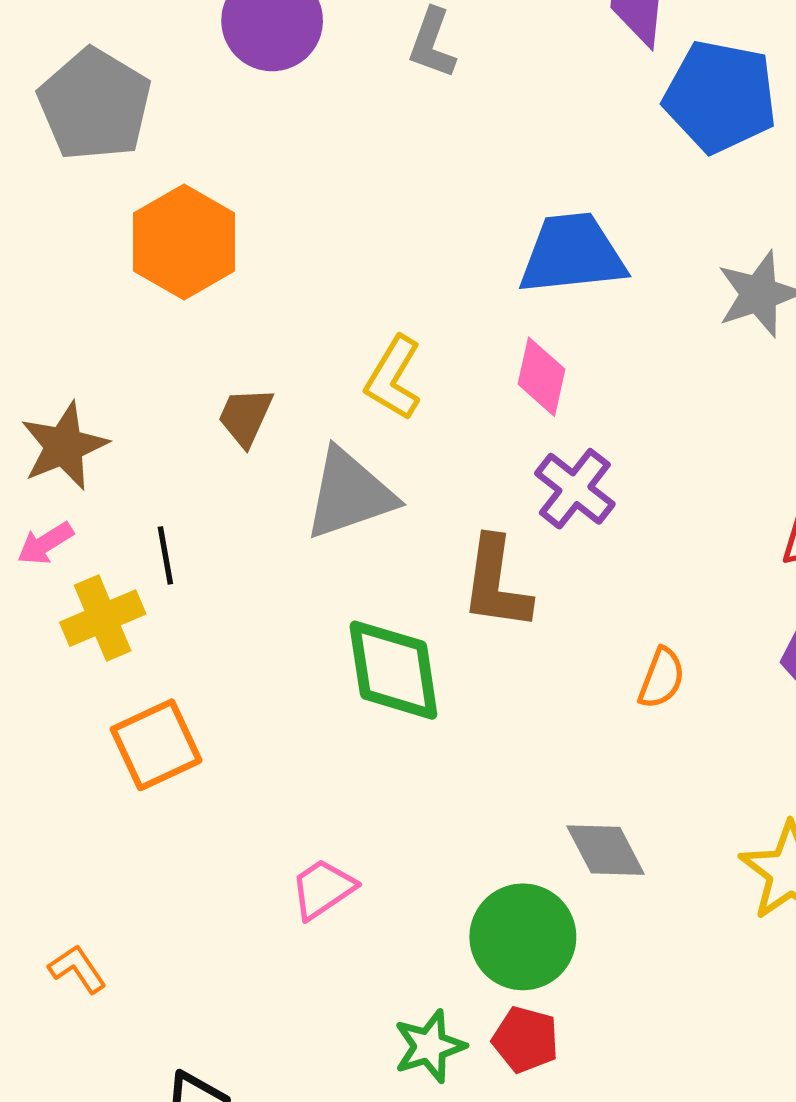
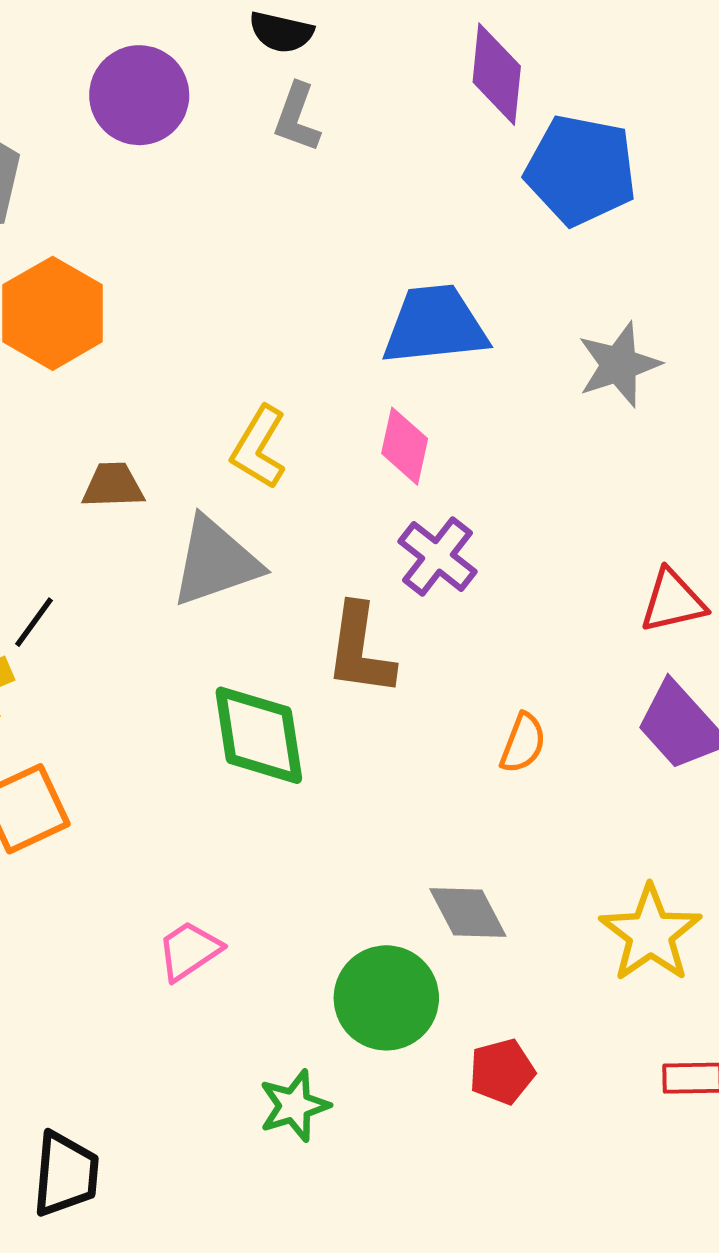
brown trapezoid: (245, 417) -> (113, 485), turned 64
black line: (165, 555) -> (34, 622), turned 46
red pentagon: (526, 1040) -> (502, 1072), moved, turned -30

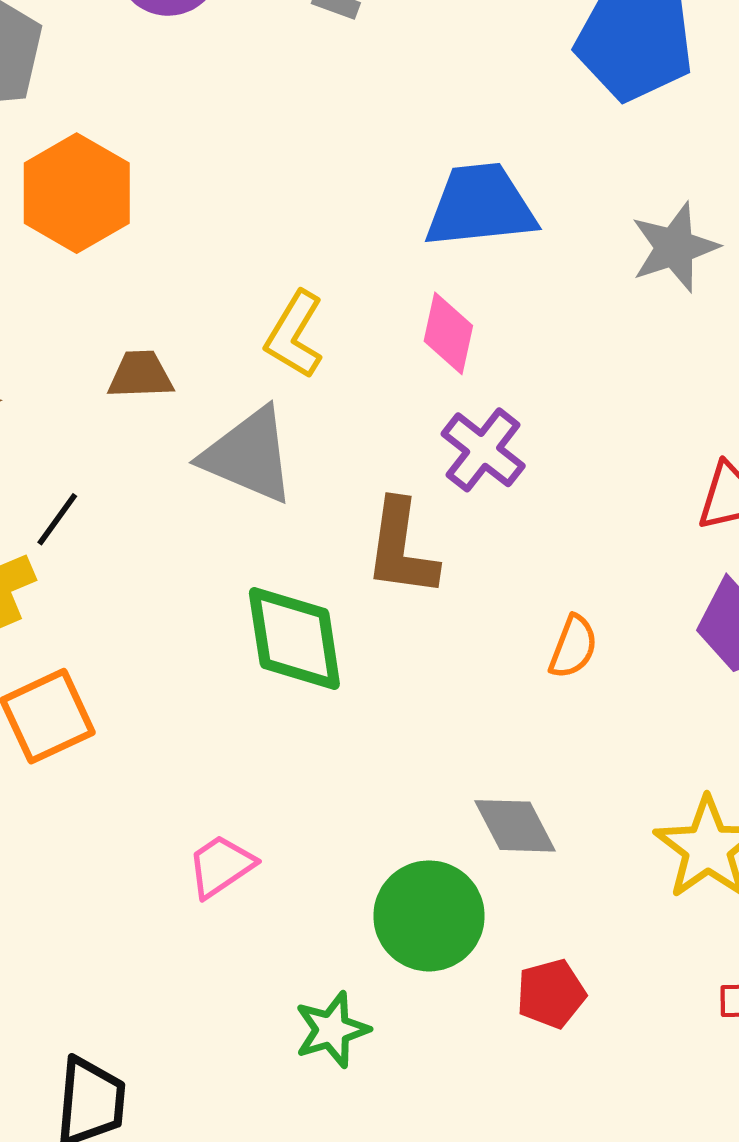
gray triangle: (215, 562) -> (249, 455), turned 42

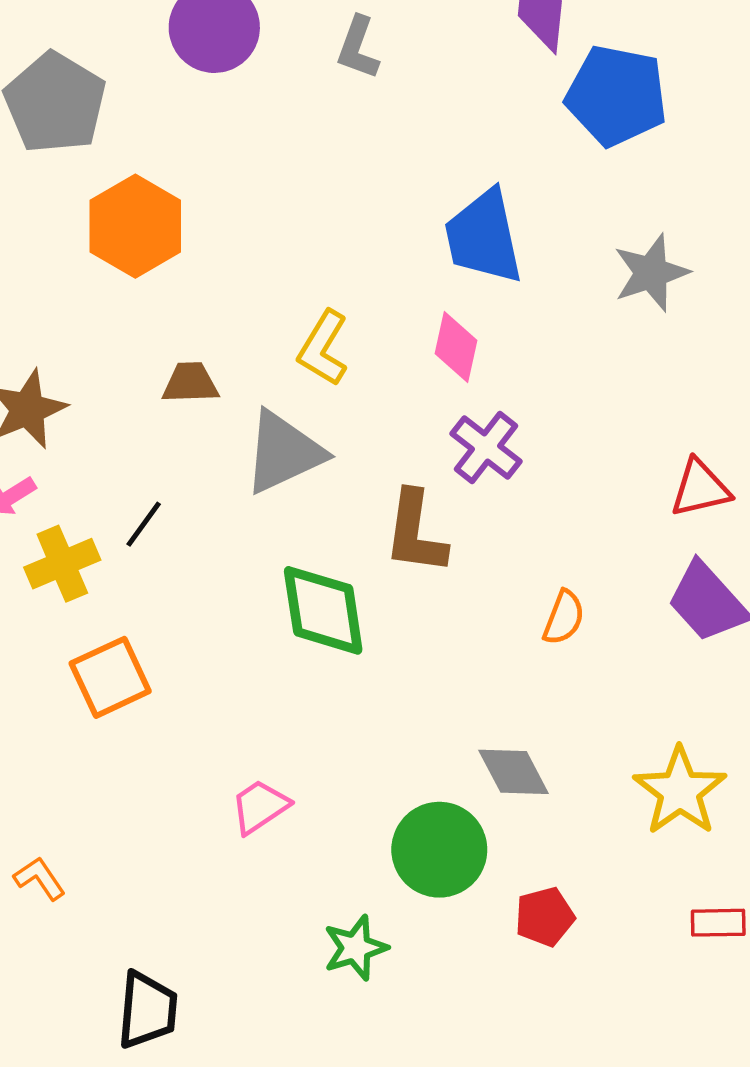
blue trapezoid: (480, 206) -> (484, 237), turned -96
gray triangle: (249, 455) -> (284, 452), turned -48
black line: (57, 519) -> (144, 524), moved

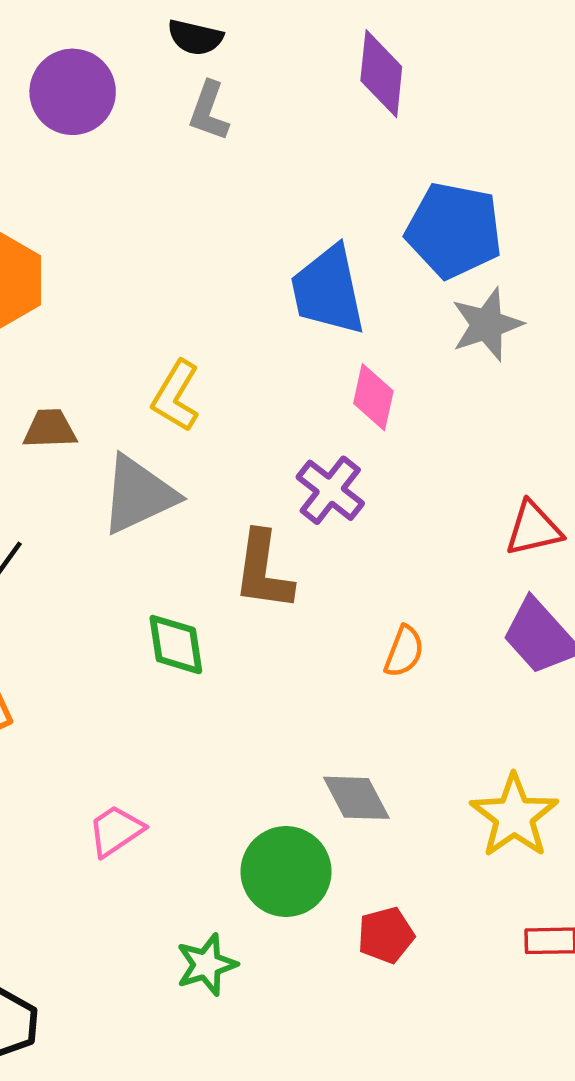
blue pentagon: (616, 96) -> (454, 230), moved
pink diamond: (456, 347) -> (373, 397), moved
green diamond: (323, 610) -> (176, 645), size x0.7

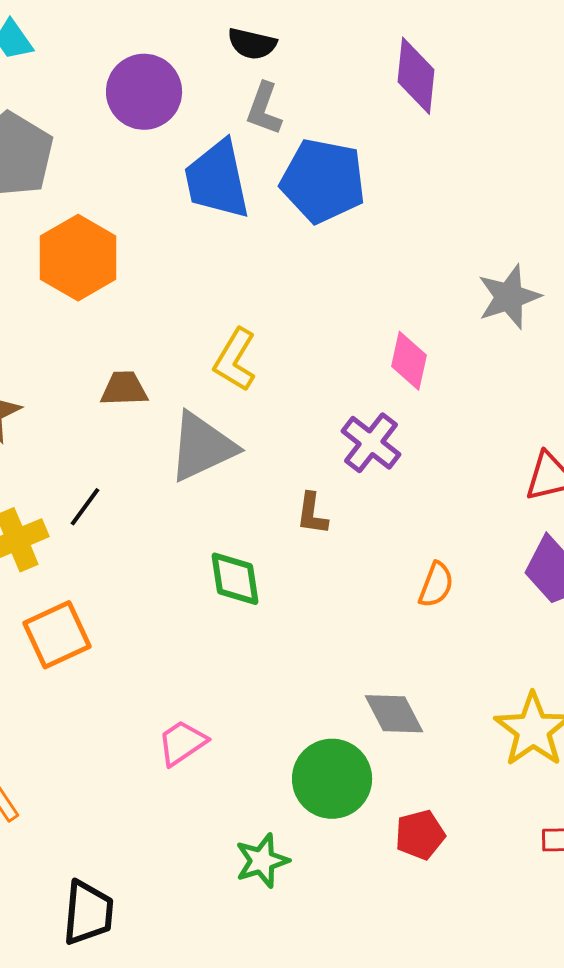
blue pentagon: (454, 230) -> (323, 181), moved
blue trapezoid: (328, 290) -> (217, 180), moved
brown L-shape: (263, 571) -> (312, 514), size x0.6

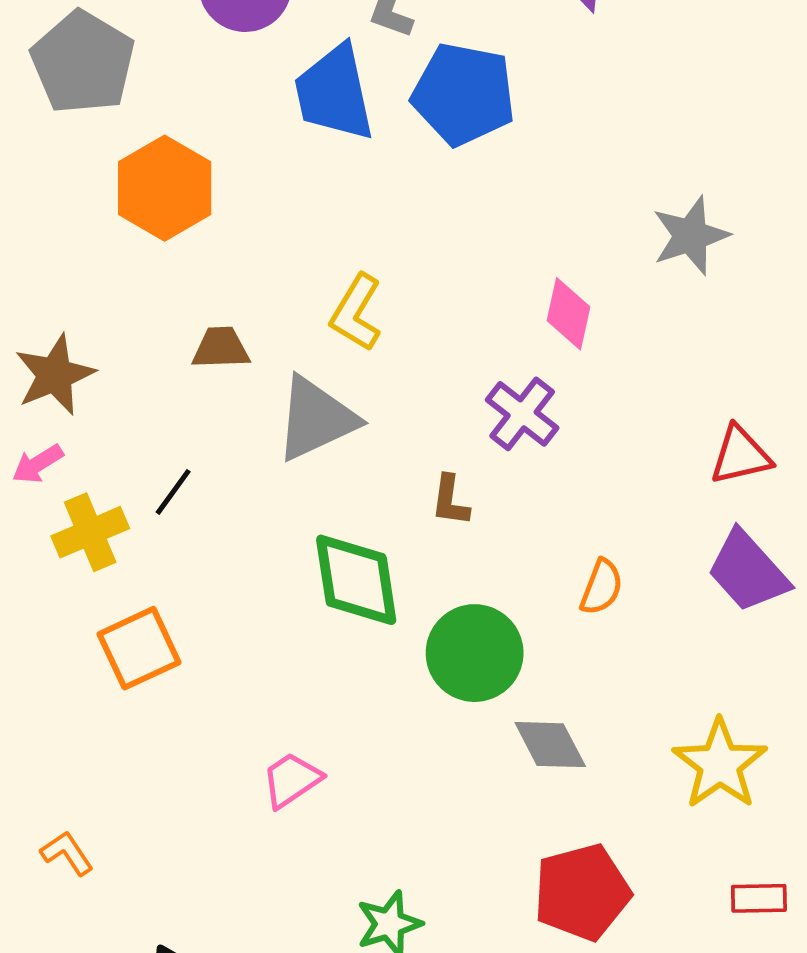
green diamond: (235, 579) -> (356, 580), size x1.4
green circle: (332, 779) -> (475, 653), moved
red pentagon: (420, 835) -> (582, 892), size x1.6

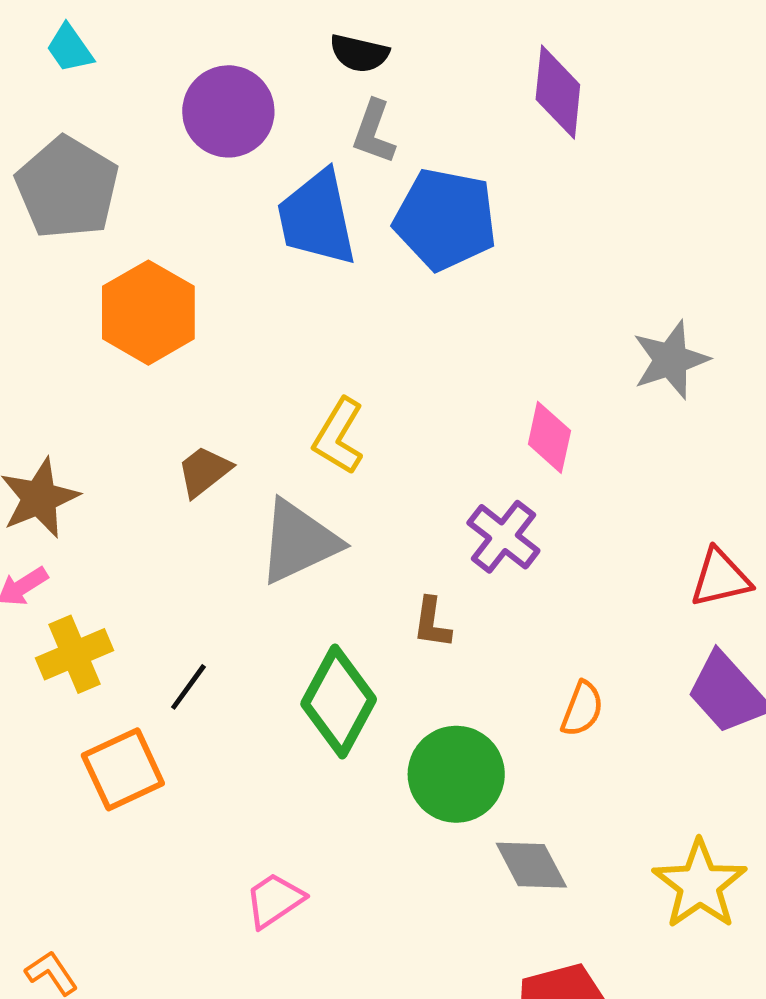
brown trapezoid: (221, 348) -> (204, 471), turned -36
black line: (173, 492) -> (188, 687), moved
green diamond: (356, 580) -> (339, 702), turned 37

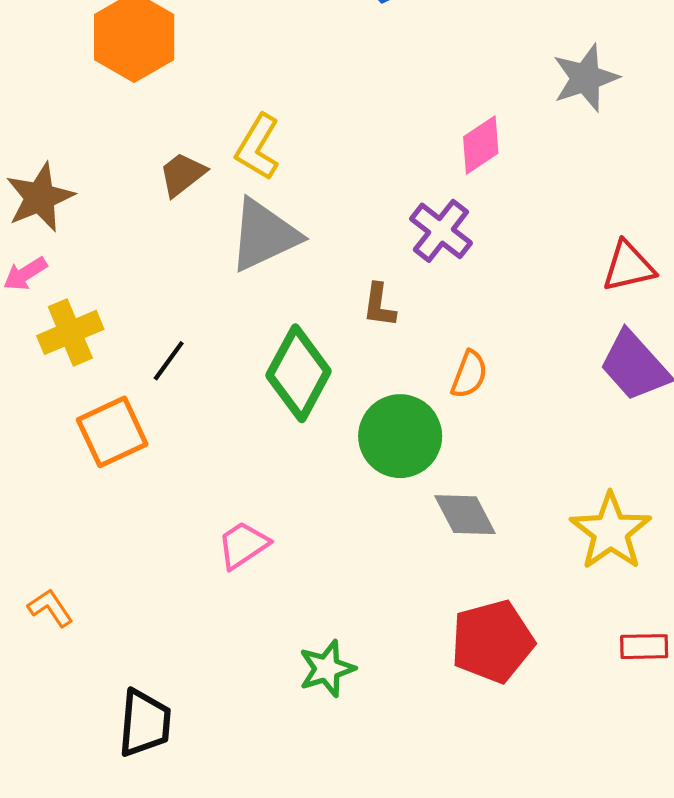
yellow L-shape: (339, 436) -> (258, 147), moved
pink diamond: (549, 437) -> (481, 145), turned 44
orange semicircle: (582, 709) -> (469, 374), moved

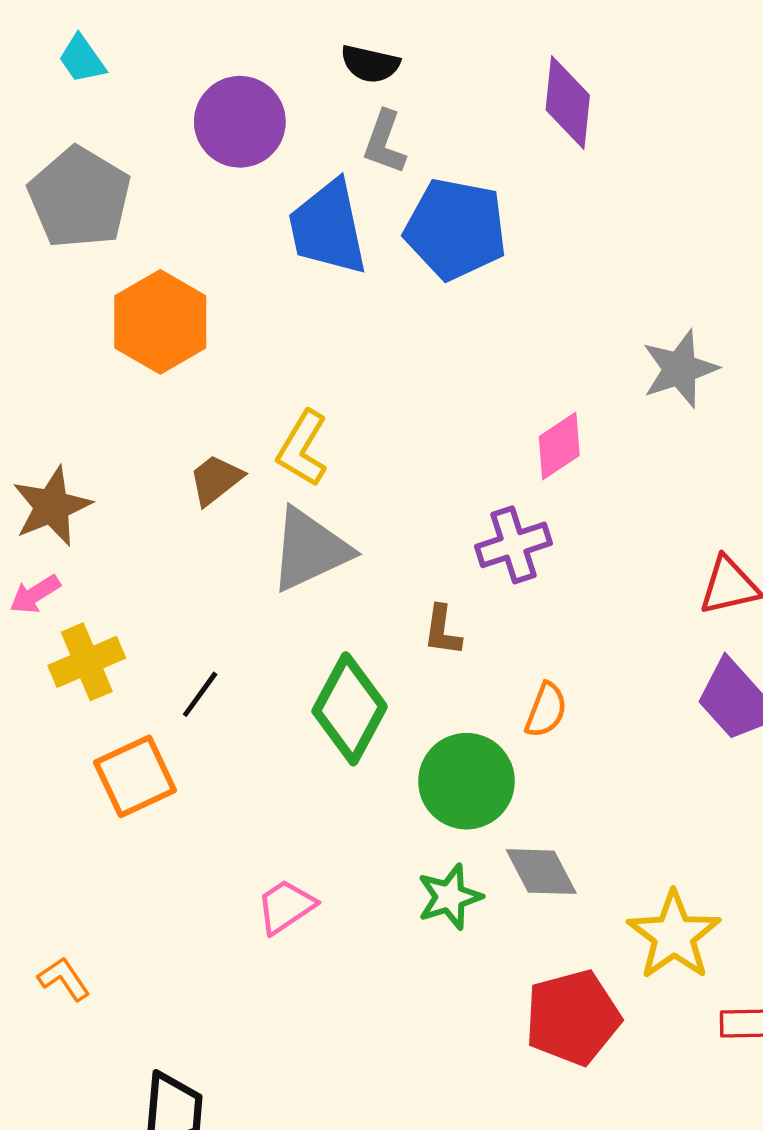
purple cross: (441, 231) -> (514, 545), turned 34
yellow star: (611, 531) -> (674, 935), moved
green star: (327, 669) -> (450, 897), moved

